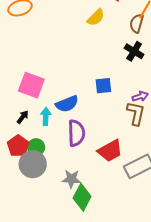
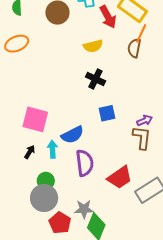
yellow semicircle: (96, 17) -> (93, 46), turned 36
black cross: (134, 51) -> (95, 79), moved
red pentagon: (18, 146) -> (60, 223), moved

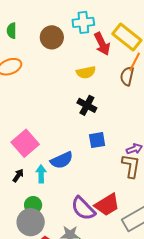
pink square: (35, 119) -> (25, 143), turned 32
purple semicircle: (85, 163) -> (83, 208), moved, turned 140

